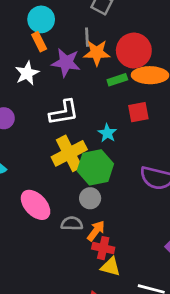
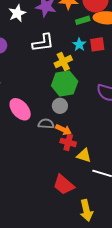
cyan star: (107, 133) -> (79, 45), moved
yellow cross: (69, 153) -> (63, 62), moved, size x0.7
orange arrow: (96, 231) -> (63, 130), turned 77
yellow triangle: (110, 267) -> (84, 155), moved

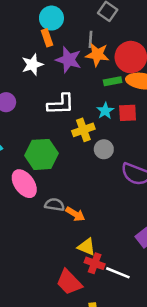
green hexagon: (65, 84) -> (41, 154), moved
gray circle: (60, 106) -> (104, 149), moved
red cross: (68, 142) -> (95, 263), moved
yellow triangle: (84, 155) -> (87, 247), moved

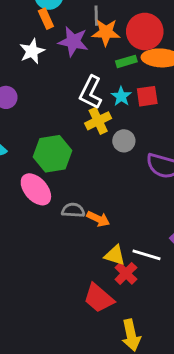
white L-shape: (61, 104) -> (91, 92), moved, turned 124
red cross: (95, 263) -> (126, 273), turned 30
white line: (118, 273) -> (147, 255), moved

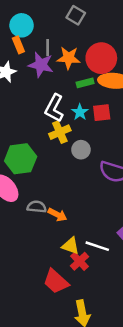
gray line: (96, 16) -> (48, 48), moved

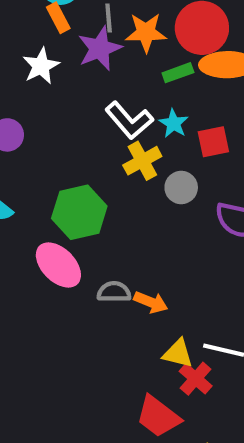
purple star: (41, 65) -> (100, 48), turned -30
white L-shape: (54, 108) -> (129, 120), turned -64
red square: (102, 113) -> (213, 142), moved

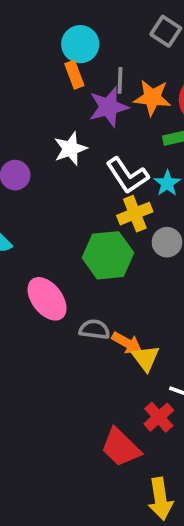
white star: (41, 66) -> (70, 149), moved
green hexagon: (79, 212) -> (108, 255), moved
yellow triangle: (178, 353) -> (146, 358), moved, turned 32

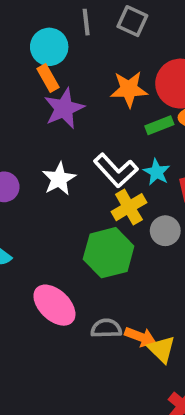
gray line: (120, 80) -> (86, 22), moved
purple star: (109, 107) -> (64, 108), moved
white star: (70, 149) -> (59, 179), moved

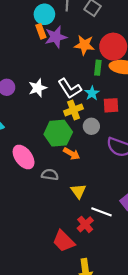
purple star: (64, 108) -> (56, 37), moved
green rectangle: (159, 125) -> (98, 68), turned -72
orange arrow: (140, 337) -> (72, 154), moved

